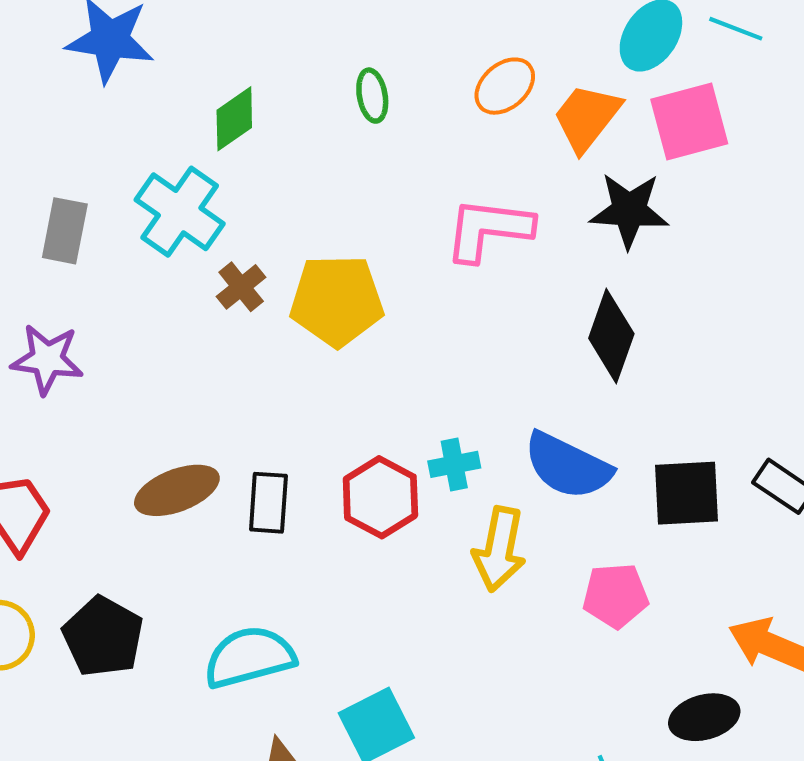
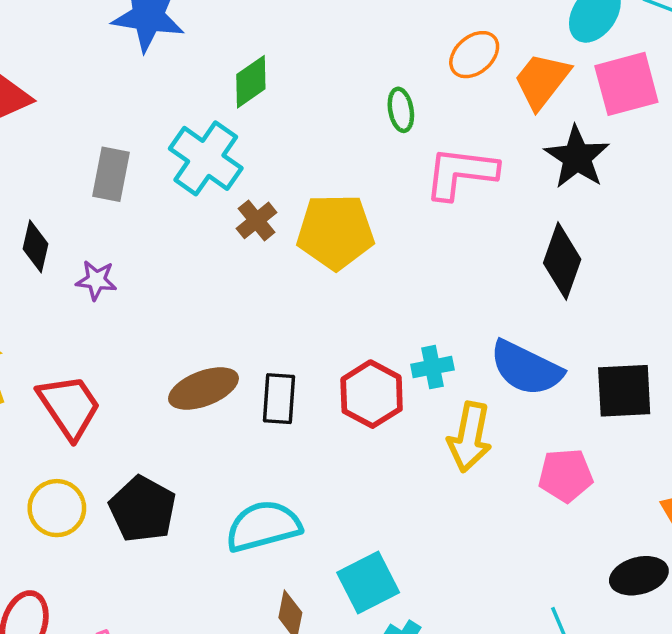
green ellipse: (372, 96) -> (401, 110), moved
black star: (629, 210) -> (577, 157), turned 30
purple star: (47, 359) -> (96, 280), size x0.7

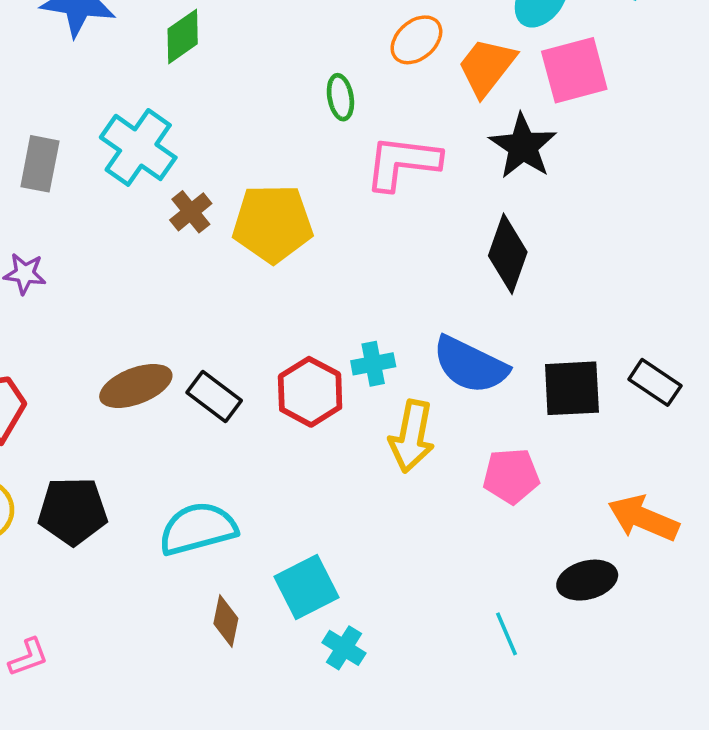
green diamond: (251, 82) -> (183, 36), moved
black rectangle: (279, 399) -> (214, 396), turned -57
black pentagon: (143, 509) -> (73, 511), turned -30

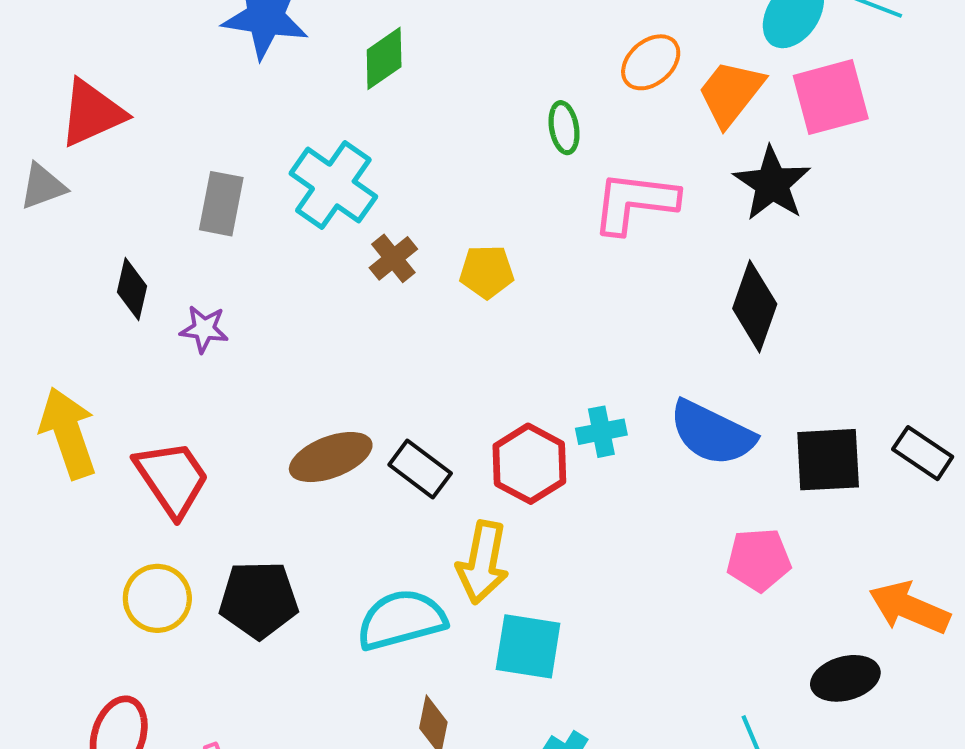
yellow pentagon: (273, 223) -> (487, 272), size x0.6
yellow arrow: (412, 436) -> (483, 562), moved
cyan square: (307, 587) -> (528, 646), moved, turned 36

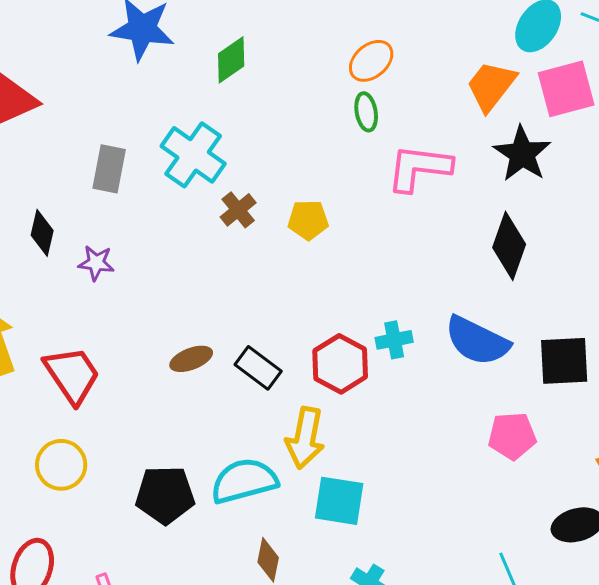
orange ellipse: (651, 62) -> (371, 61), moved
brown ellipse: (331, 457) -> (191, 359), size x0.7
black pentagon: (259, 600) -> (165, 495), moved

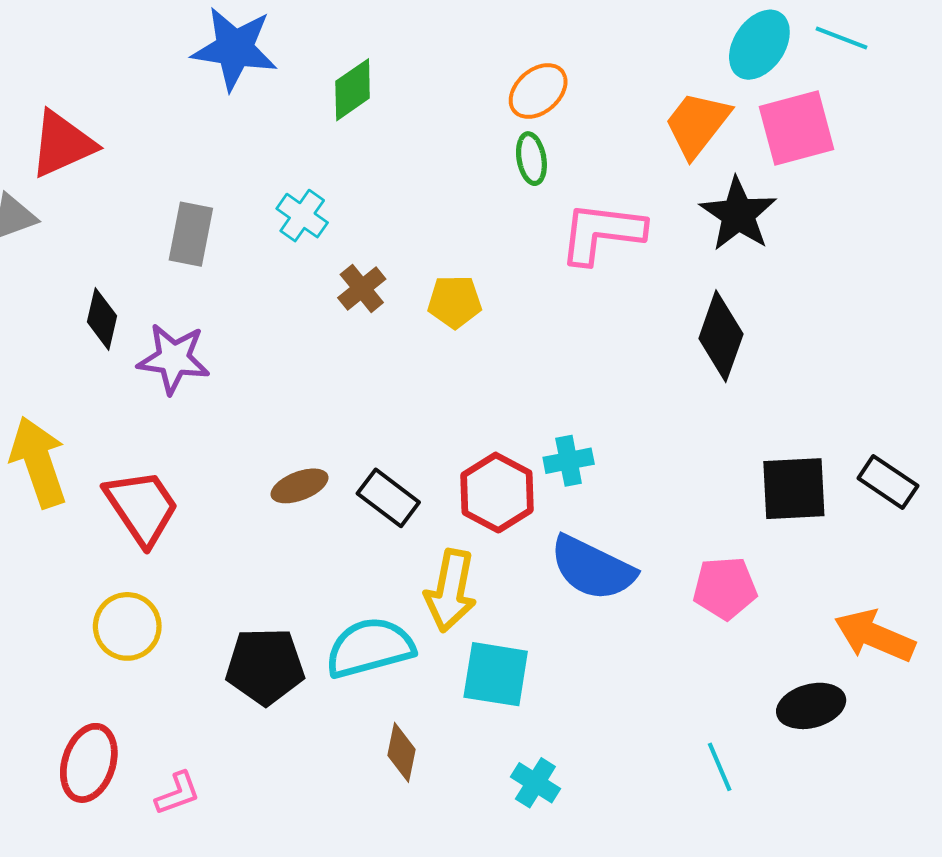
cyan cross: (193, 155) -> (302, 216), size x0.6
purple star: (96, 263) -> (174, 359), size x1.5
blue semicircle: (477, 341) -> (592, 568), moved

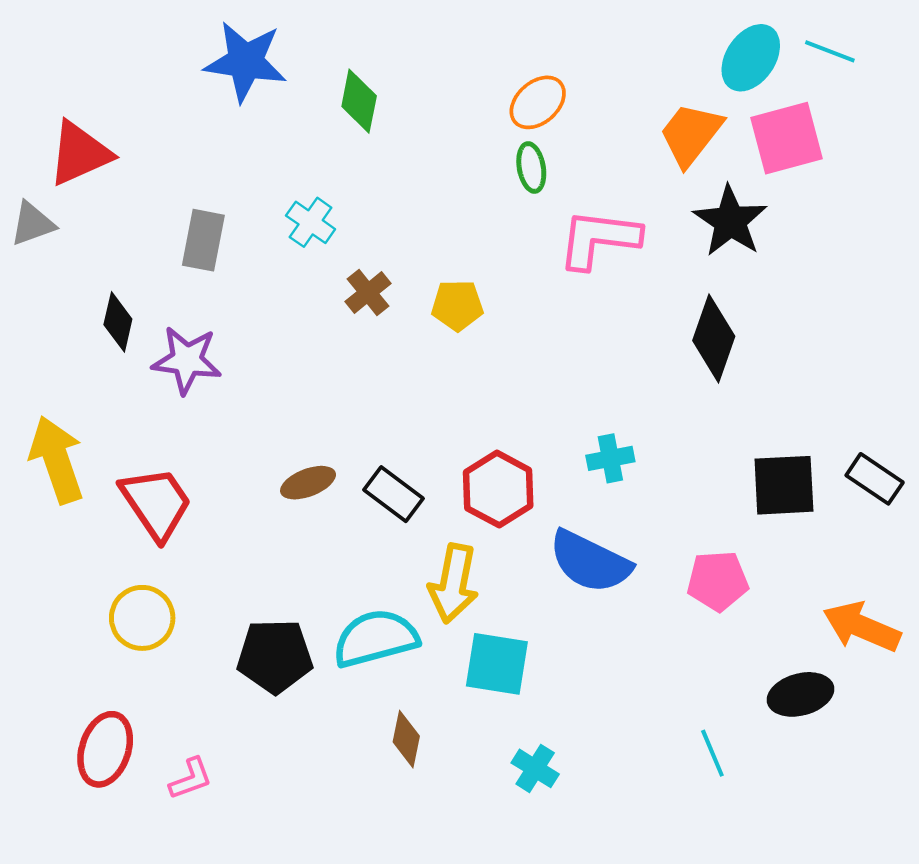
green diamond: (353, 90) -> (359, 101), turned -44
cyan cross: (569, 461) -> (610, 458), moved

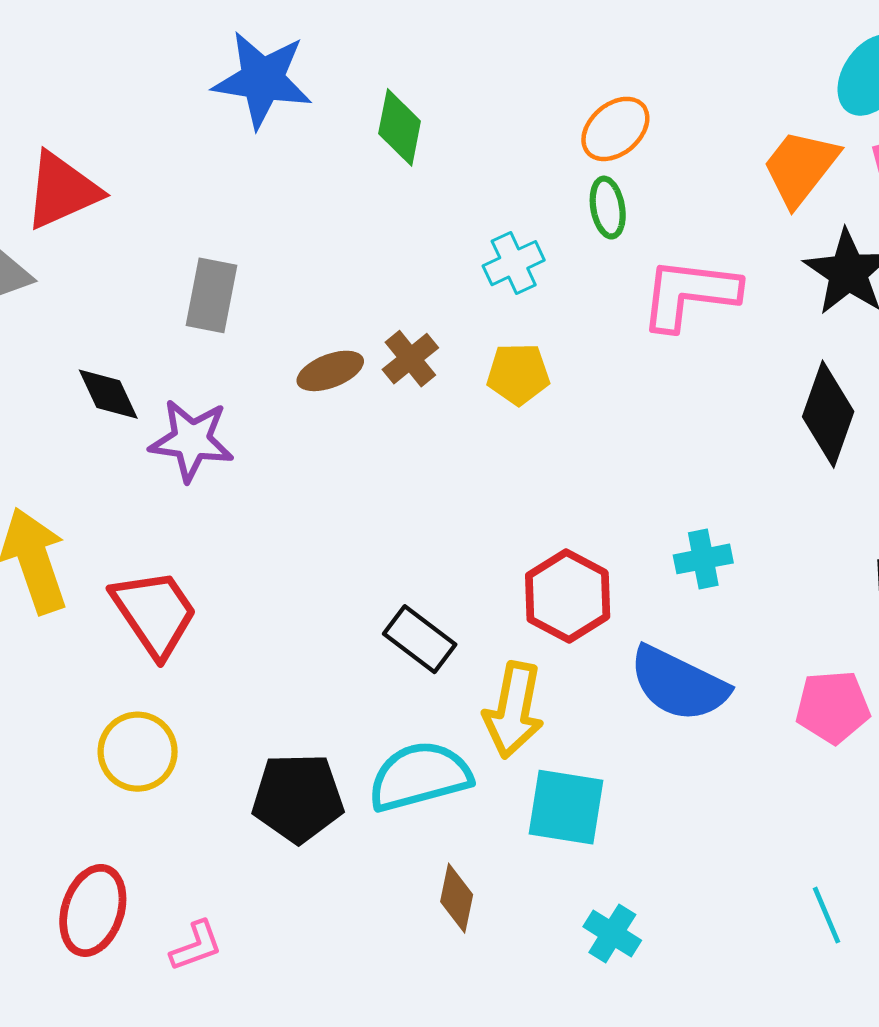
cyan cross: (311, 222) -> (514, 263), moved, turned 30
black diamond: (118, 322) -> (108, 394), turned -38
brown ellipse: (308, 483) -> (330, 371), moved
black rectangle: (393, 494) -> (420, 639), moved

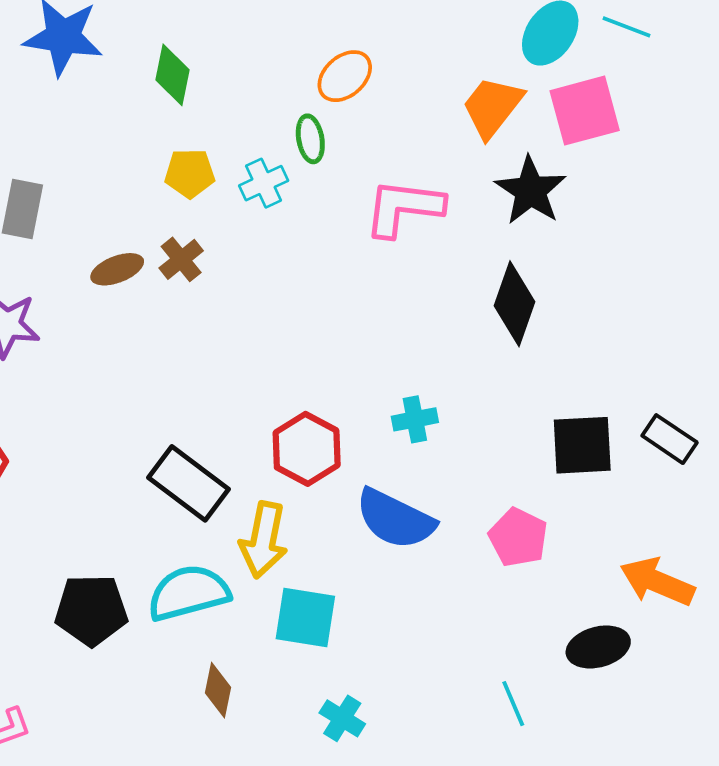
green ellipse: (608, 208) -> (310, 139), moved
yellow pentagon: (518, 374) -> (190, 173), moved
black rectangle: (420, 639) -> (189, 483), size x1.4
pink pentagon: (833, 707) -> (518, 537), turned 30

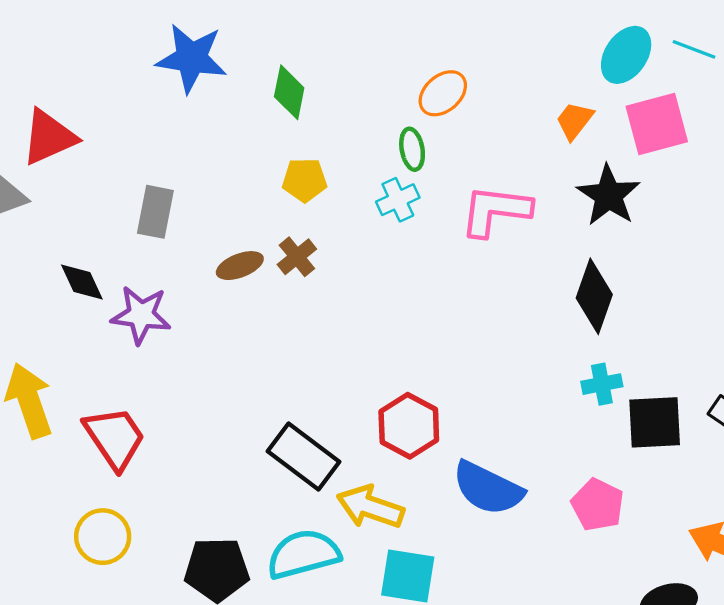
orange trapezoid: (492, 107) -> (574, 121), size x0.7
cyan cross: (264, 183) -> (398, 200), moved
cyan cross: (415, 419) -> (602, 384), moved
yellow arrow: (264, 540) -> (370, 507), turned 98

